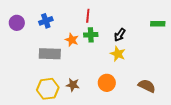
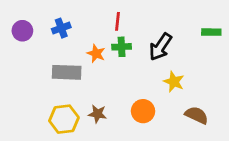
black arrow: (120, 35) -> (160, 47), size x1.5
yellow star: (118, 54) -> (174, 82), moved

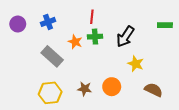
gray rectangle: (67, 72) -> (52, 56), turned 40
brown star: (97, 114) -> (85, 89), moved

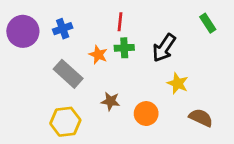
purple circle: (18, 24) -> (23, 31), size x1.5
green rectangle: (165, 25) -> (208, 23), moved, turned 56
brown star: (85, 89) -> (111, 101), moved

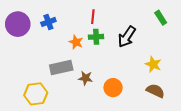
gray rectangle: (68, 74) -> (61, 67), moved, turned -55
yellow star: (178, 83) -> (153, 64), moved
yellow hexagon: (65, 122) -> (36, 94), moved

